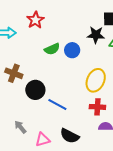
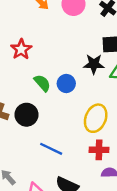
green semicircle: (52, 49) -> (42, 83), turned -105
black circle: (35, 90) -> (26, 115), moved

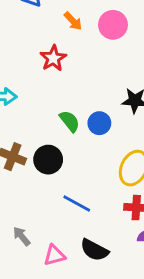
red star: (21, 49) -> (53, 58), moved

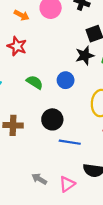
green semicircle: (70, 121) -> (35, 82), moved
black circle: (48, 160) -> (52, 119), moved

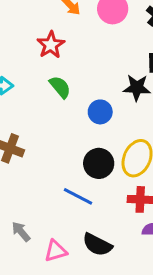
green semicircle: (35, 82) -> (60, 87), moved
black circle: (52, 119) -> (99, 163), moved

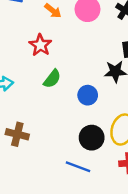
green semicircle: (60, 87) -> (52, 79), turned 84

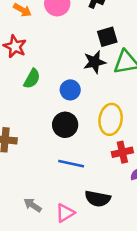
black circle: (92, 138) -> (65, 125), moved

